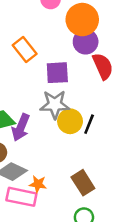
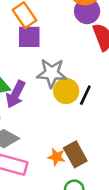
purple square: (57, 73) -> (29, 37), moved
orange star: (38, 184) -> (57, 157), moved

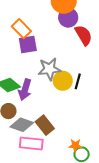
brown rectangle: (75, 154) -> (45, 125), moved
orange star: (57, 157) -> (75, 145), moved

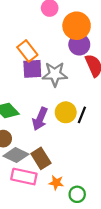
gray star: (49, 69) -> (55, 74), moved
purple arrow: (25, 90) -> (40, 119), moved
orange star: (75, 145) -> (56, 183), moved

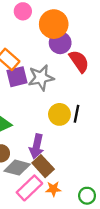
purple arrow: (40, 119) -> (37, 146), moved
pink rectangle: (24, 177) -> (29, 188), turned -45
orange star: (56, 183) -> (53, 189), moved

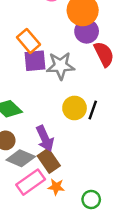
purple arrow: (37, 146) -> (45, 139), turned -45

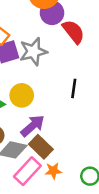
yellow circle: (75, 108) -> (22, 95), moved
purple arrow: (45, 139) -> (33, 126), turned -95

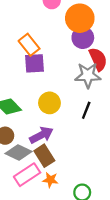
gray star: (33, 52) -> (88, 75), moved
yellow circle: (22, 95) -> (49, 103), moved

